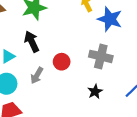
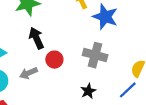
black arrow: (32, 42) -> (36, 38), moved
gray arrow: (37, 75) -> (29, 73), turned 35

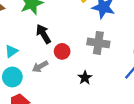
black star: (88, 91) -> (85, 78), moved

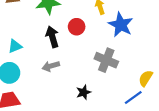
red circle: (62, 51) -> (77, 27), moved
gray arrow: (40, 66) -> (51, 66), moved

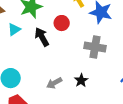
cyan triangle: (15, 46) -> (14, 30), moved
gray arrow: (51, 66) -> (54, 83), moved

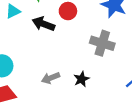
black arrow: (42, 37) -> (43, 24), turned -48

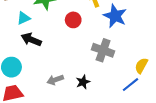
black arrow: (43, 24) -> (31, 40), moved

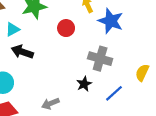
gray arrow: (55, 80) -> (50, 103), moved
black star: (83, 82) -> (84, 84), moved
blue line: (131, 85) -> (114, 93), moved

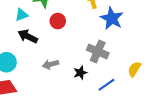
red circle: (66, 28) -> (58, 21), moved
gray arrow: (50, 103) -> (51, 64), moved

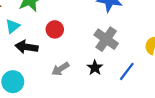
red circle: (58, 21) -> (55, 29), moved
gray cross: (98, 51) -> (106, 39), turned 30

